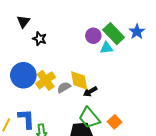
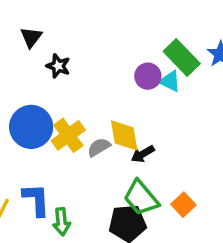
purple circle: (93, 36) -> (148, 76), moved
cyan triangle: (106, 48) -> (170, 81), turned 32

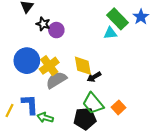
purple circle: (148, 76) -> (56, 30), moved
cyan triangle: (170, 81) -> (110, 33), turned -32
gray semicircle: (99, 147) -> (56, 80), moved, size x1.5
green arrow: (62, 222) -> (45, 118), turned 112

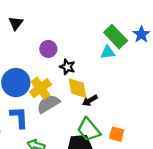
black star: (43, 24) -> (67, 67), moved
blue L-shape: (30, 104) -> (19, 117), moved
orange square: (118, 107) -> (117, 134), turned -32

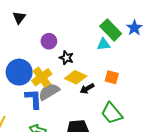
yellow diamond: (77, 88) -> (76, 77), turned -55
blue L-shape: (19, 117) -> (34, 99), moved
green trapezoid: (89, 130) -> (112, 113), moved
orange square: (117, 134) -> (112, 77), moved

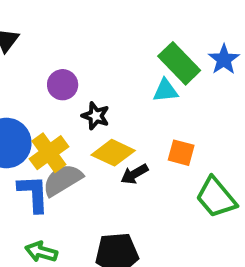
green trapezoid: (112, 113) -> (216, 197), moved

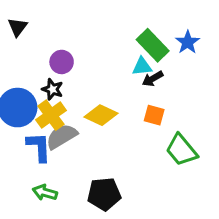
black star: (96, 116) -> (52, 89), moved
black arrow: (134, 174) -> (153, 79), moved

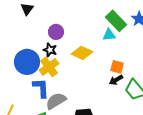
black arrow: (153, 79) -> (116, 80), moved
yellow diamond: (101, 115) -> (82, 53), moved
gray semicircle: (62, 136) -> (56, 101), moved

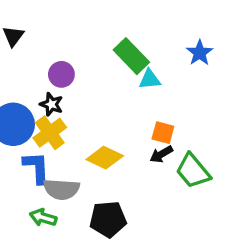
green rectangle: (116, 21) -> (131, 56), moved
yellow diamond: (82, 53) -> (105, 158), moved
gray semicircle: (56, 101) -> (61, 189), turned -145

